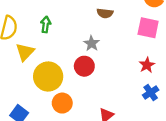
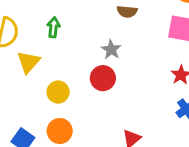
yellow circle: (48, 76) -> (58, 92), size x0.6
orange circle: (62, 103) -> (60, 131), moved

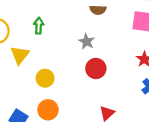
red circle: (103, 78) -> (96, 68), moved

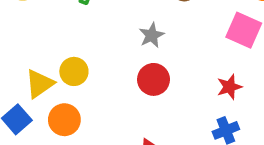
yellow triangle: (20, 55) -> (40, 84), moved

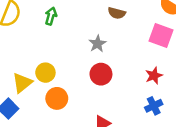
orange circle: (64, 120) -> (57, 98), moved

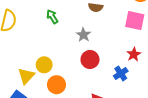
green arrow: (51, 16) -> (52, 17), moved, turned -40
blue cross: (154, 106) -> (121, 73), moved

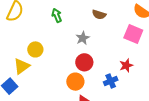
yellow circle: (44, 65) -> (35, 49), moved
orange circle: (56, 85) -> (75, 82), moved

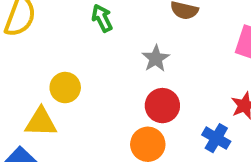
yellow triangle: (22, 66) -> (41, 122), turned 42
blue cross: (111, 81) -> (216, 138), turned -32

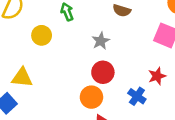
yellow circle: (65, 88) -> (42, 35), moved

